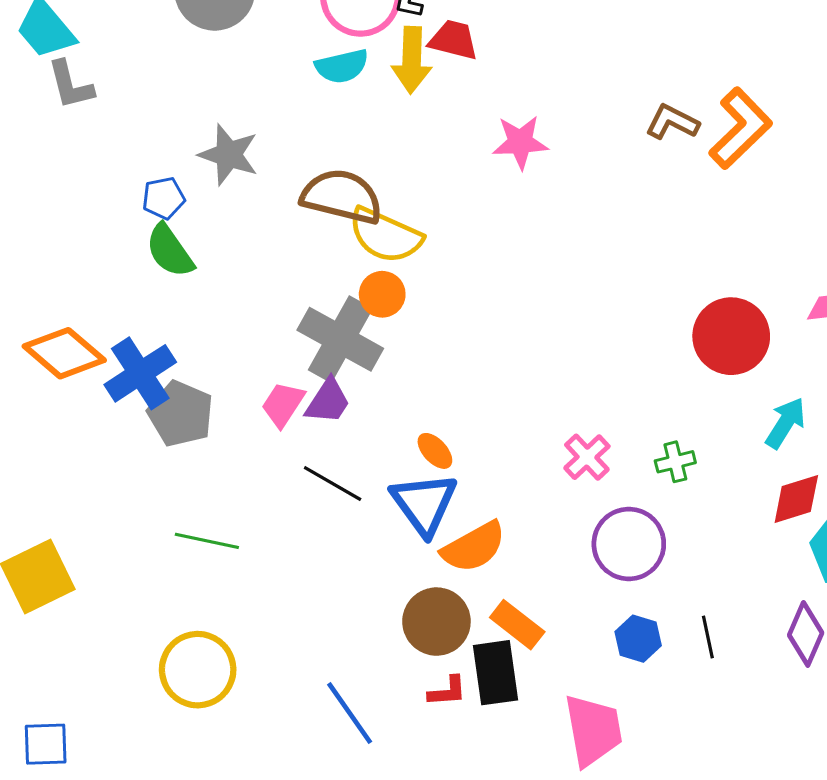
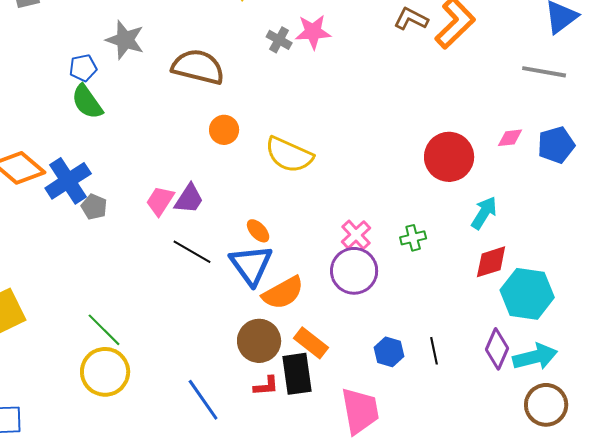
yellow semicircle: (385, 235) -> (289, 155), moved
gray cross: (340, 339) -> (279, 40), moved, size x0.5
gray pentagon: (181, 414) -> (94, 207), size x0.6
green line: (207, 541) -> (104, 330), moved, turned 33
purple circle: (629, 544) -> (354, 271), moved

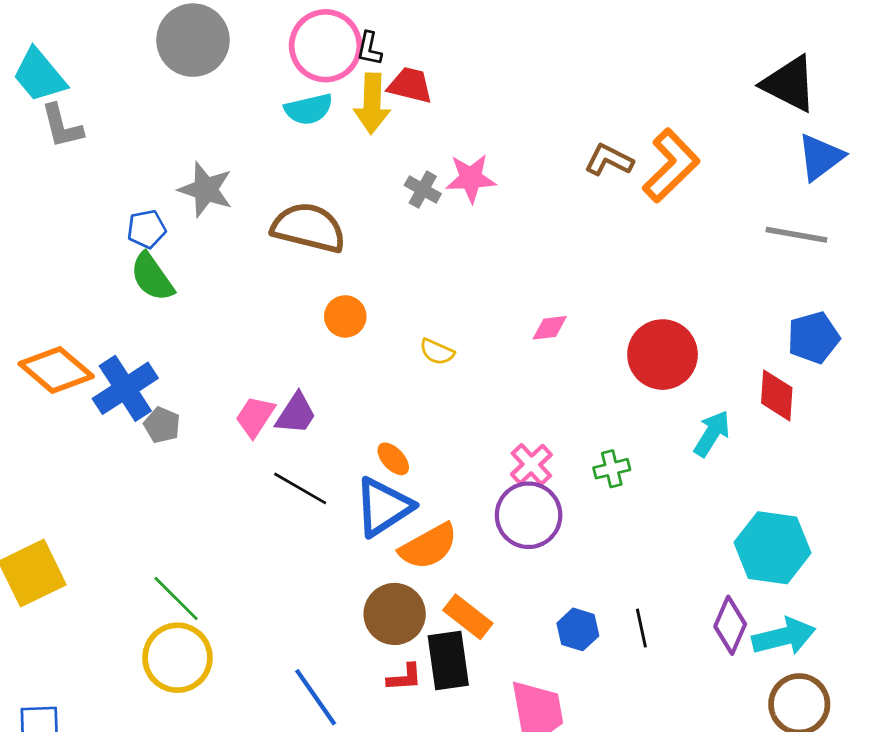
pink diamond: (510, 138) -> (550, 328), moved
yellow semicircle: (289, 155) -> (437, 352), size x0.5
red diamond: (491, 262) -> (777, 395), moved, turned -69
blue triangle: (251, 265) -> (383, 507), turned 33

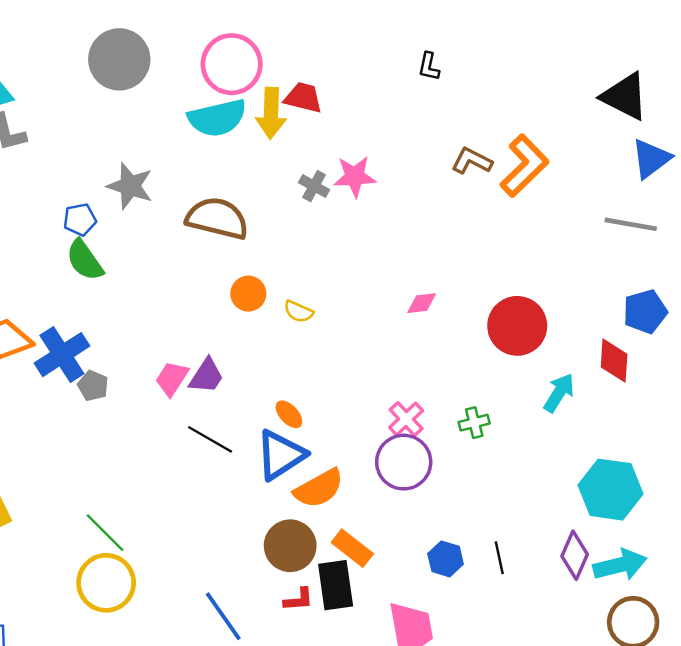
black L-shape: (369, 49) -> (429, 67), moved
cyan semicircle: (309, 109) -> (217, 118), size x1.4
yellow semicircle: (437, 352) -> (299, 312), moved

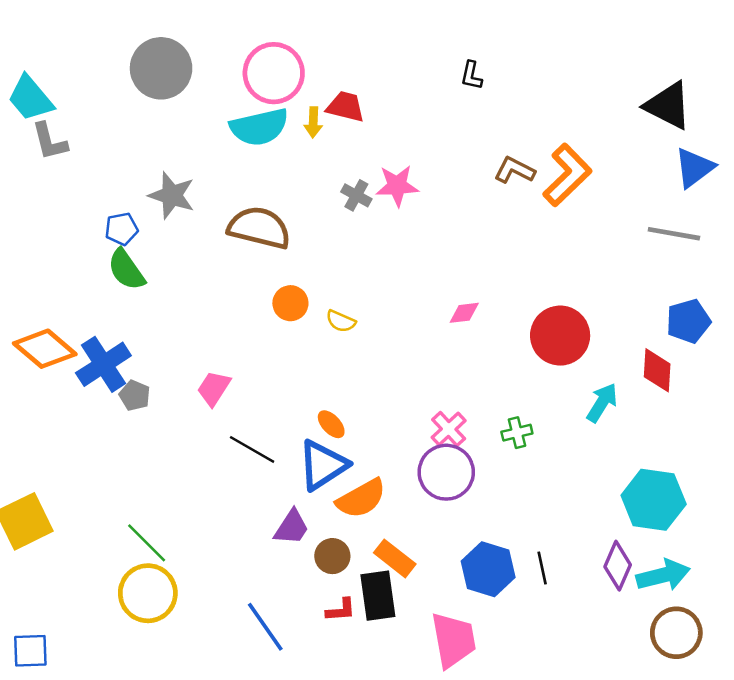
yellow arrow: (271, 113) -> (313, 122), size x0.6
purple trapezoid: (207, 376) -> (292, 527), moved
brown circle: (290, 546) -> (332, 556), size x0.7
blue hexagon: (446, 559) -> (488, 569), size x1.5

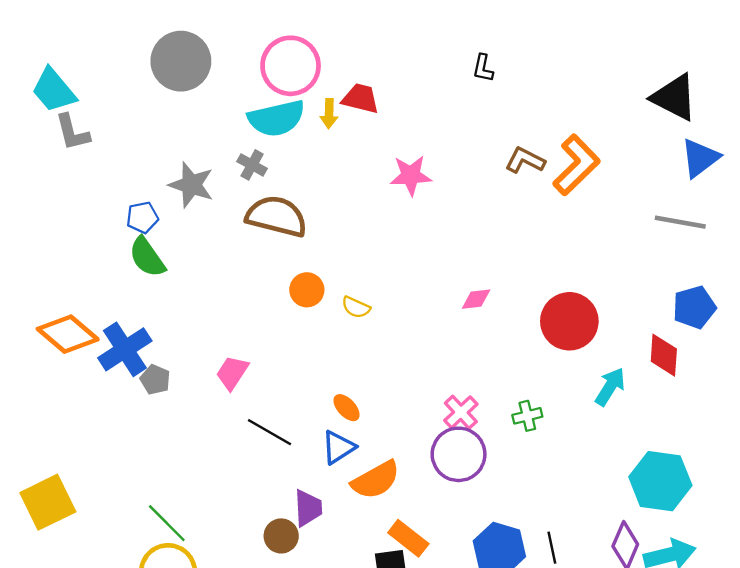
gray cross: (356, 195) -> (252, 165), moved
blue triangle: (323, 465) -> (338, 447), size x0.7
purple trapezoid: (292, 527) -> (308, 508), turned -36
brown circle: (332, 556) -> (281, 536), moved

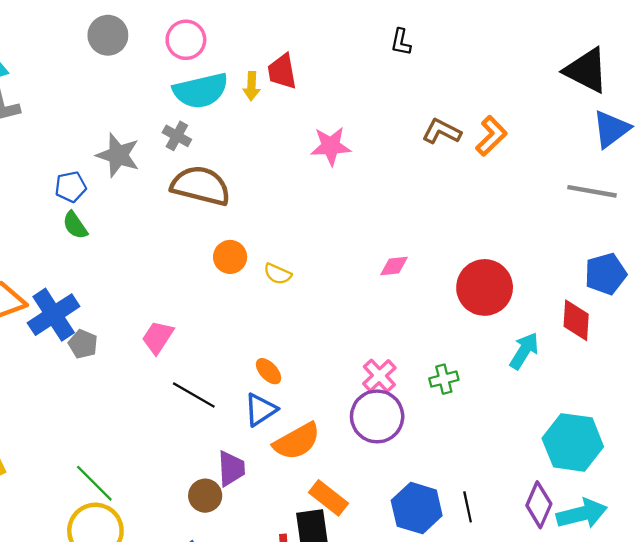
gray circle: (181, 61) -> (108, 35), size x0.7
pink circle: (291, 66) -> (186, 40), moved, size x0.7
red trapezoid: (361, 98) -> (282, 71), turned -114
orange L-shape: (576, 165) -> (491, 136), size x0.7
green semicircle: (147, 257) -> (75, 225), size x0.7

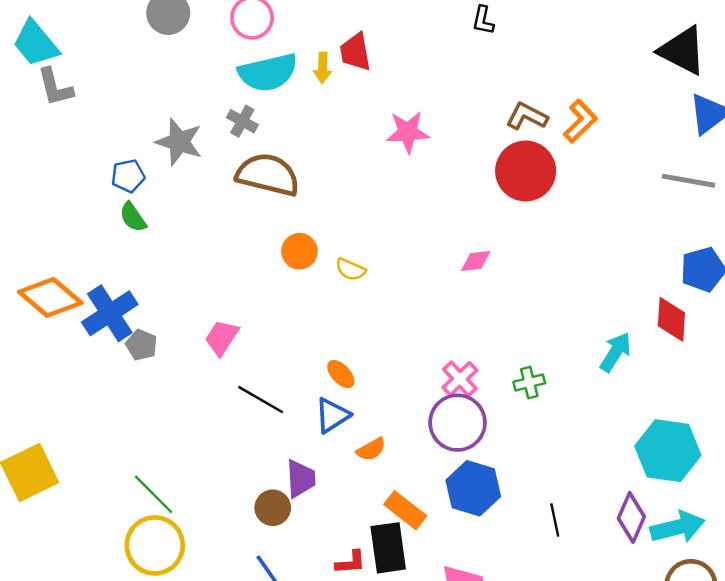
red circle: (485, 287) -> (526, 171), moved
orange semicircle: (297, 441) -> (371, 449), size x0.6
blue hexagon: (417, 508) -> (473, 488), moved

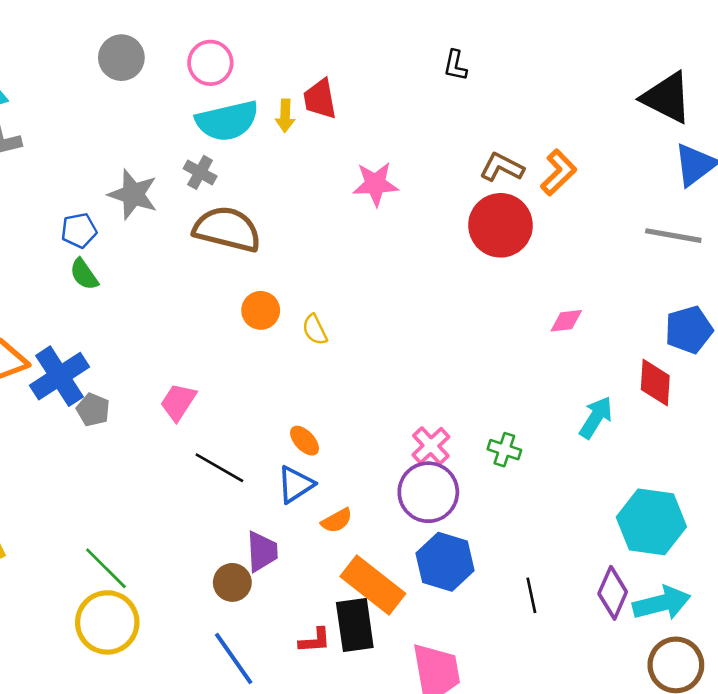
pink diamond: (476, 261) -> (566, 321), moved
yellow semicircle: (351, 269) -> (315, 330), turned 40
green cross: (529, 383) -> (504, 450), turned 32
orange rectangle: (405, 510) -> (373, 585), size x1.4

